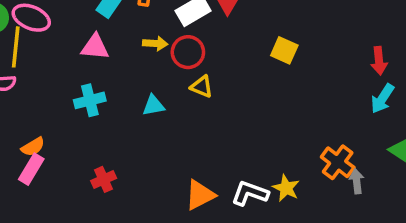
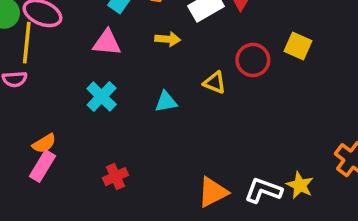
red circle: (188, 52) -> (253, 60), moved
cyan cross: (90, 100) -> (102, 97), turned -32

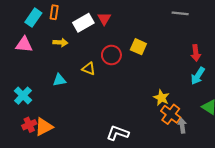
cyan cross: (102, 97) -> (23, 96), moved
yellow star: (300, 185) -> (161, 98), moved
orange triangle: (213, 192) -> (44, 127), moved

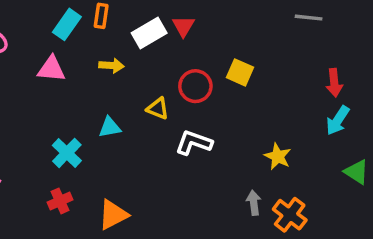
cyan cross: (23, 96) -> (67, 153), moved
orange cross: (171, 114) -> (290, 215), moved
gray arrow: (182, 126) -> (254, 203), moved
orange triangle: (44, 127) -> (113, 215), moved
white L-shape: (118, 133) -> (194, 143), moved

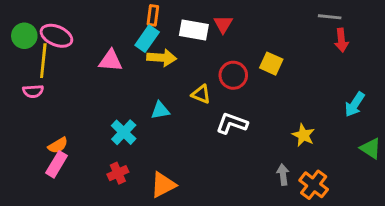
cyan rectangle: (67, 24) -> (147, 39), moved
white rectangle: (149, 33) -> (194, 30), turned 40
yellow arrow: (111, 66) -> (162, 58), size x1.4
red arrow: (334, 83) -> (341, 40), moved

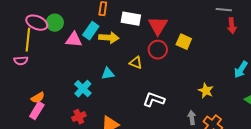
red triangle: (223, 24) -> (158, 26), moved, size x1.5
green circle: (24, 36) -> (55, 23), moved
cyan rectangle: (147, 39) -> (91, 31), moved
white L-shape: (232, 123) -> (154, 100), moved

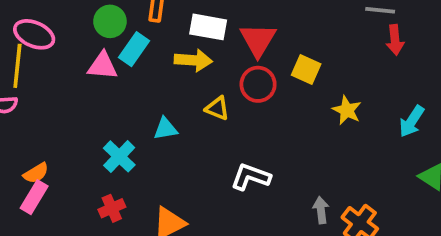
green circle: (55, 23) -> (110, 21), moved
yellow arrow: (109, 38) -> (193, 60), moved
yellow star: (206, 91) -> (347, 110), moved

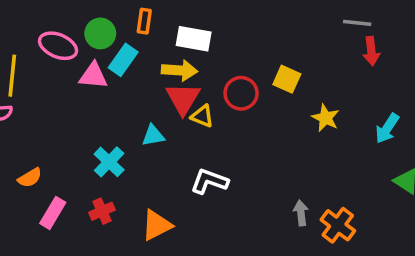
pink ellipse: (34, 34) -> (58, 46), moved
red triangle: (258, 40) -> (183, 99), moved
white L-shape: (251, 177) -> (209, 181), moved
pink rectangle: (34, 197) -> (53, 213), moved

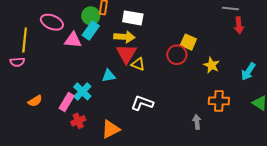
green circle: (100, 33) -> (91, 16), moved
red circle: (241, 93) -> (177, 55), moved
pink rectangle: (53, 213) -> (67, 102), moved
orange cross: (338, 225) -> (219, 101), moved, turned -36

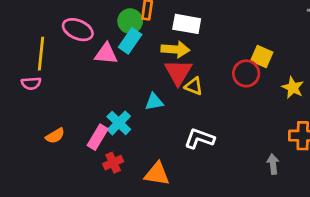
orange triangle: (111, 129) -> (157, 174), turned 36

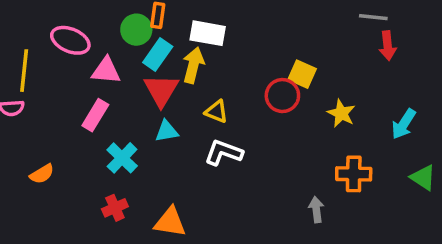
cyan rectangle: (130, 41) -> (158, 55), moved
yellow arrow: (175, 49) -> (193, 65), turned -80
red triangle: (178, 72) -> (161, 90), moved
pink rectangle: (98, 137) -> (95, 115), moved
white L-shape: (199, 139) -> (224, 153), moved

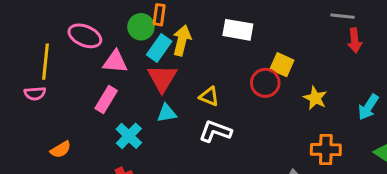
white rectangle: (208, 33) -> (238, 30), moved
yellow arrow: (193, 65) -> (182, 40), moved

